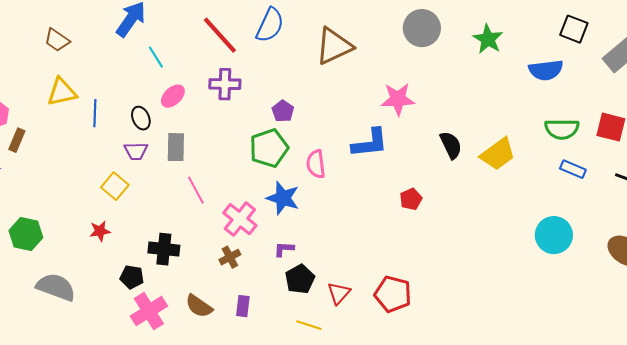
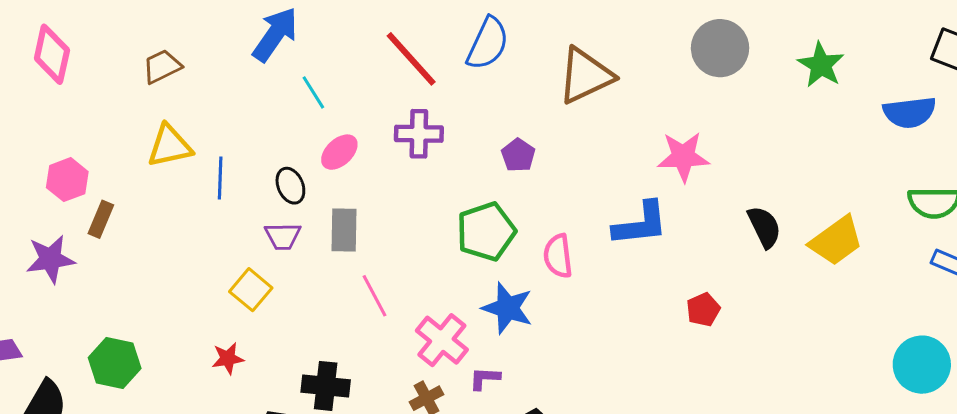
brown trapezoid: (57, 40) -> (162, 66), turned 120
purple pentagon: (283, 111) -> (518, 155), moved
purple L-shape: (284, 249) -> (485, 378), moved

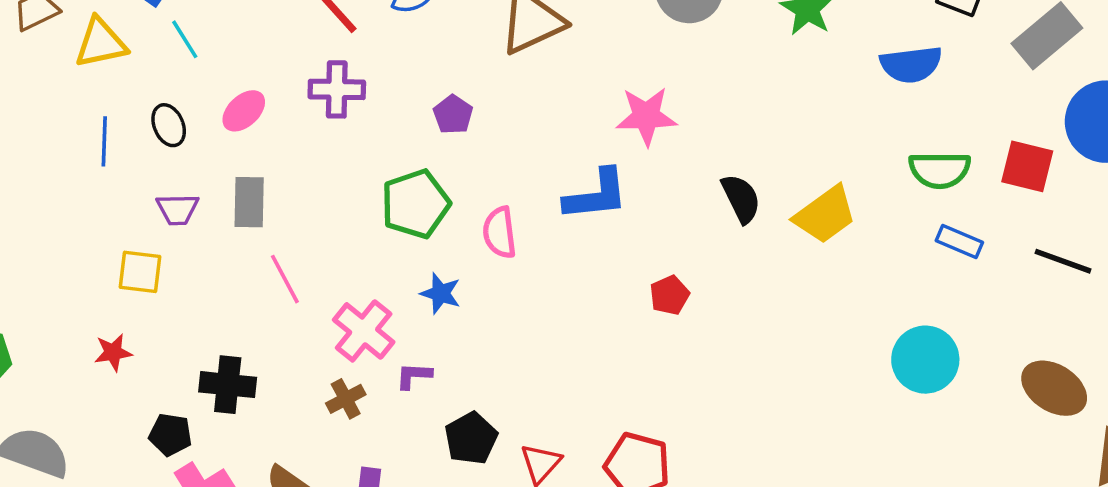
cyan line: (313, 92) -> (185, 39), moved
yellow triangle: (170, 146) -> (101, 43), moved
black ellipse: (290, 186) -> (169, 125), moved
yellow square: (251, 290) -> (140, 272), turned -33
blue star: (508, 308) -> (441, 293), size x0.7

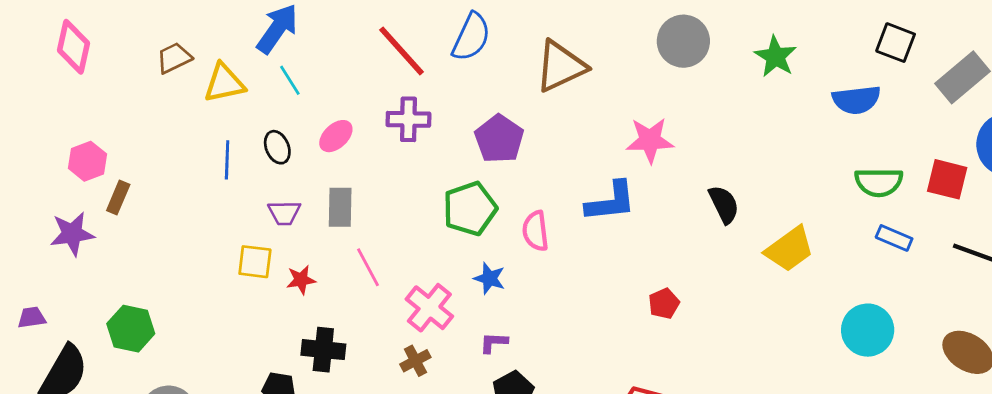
purple pentagon: (453, 114) -> (499, 139), size x1.6
yellow trapezoid: (825, 215) -> (789, 249), moved
red pentagon: (670, 295) -> (664, 304), moved
red star: (113, 352) -> (301, 280), moved
purple L-shape: (414, 376) -> (494, 343), moved

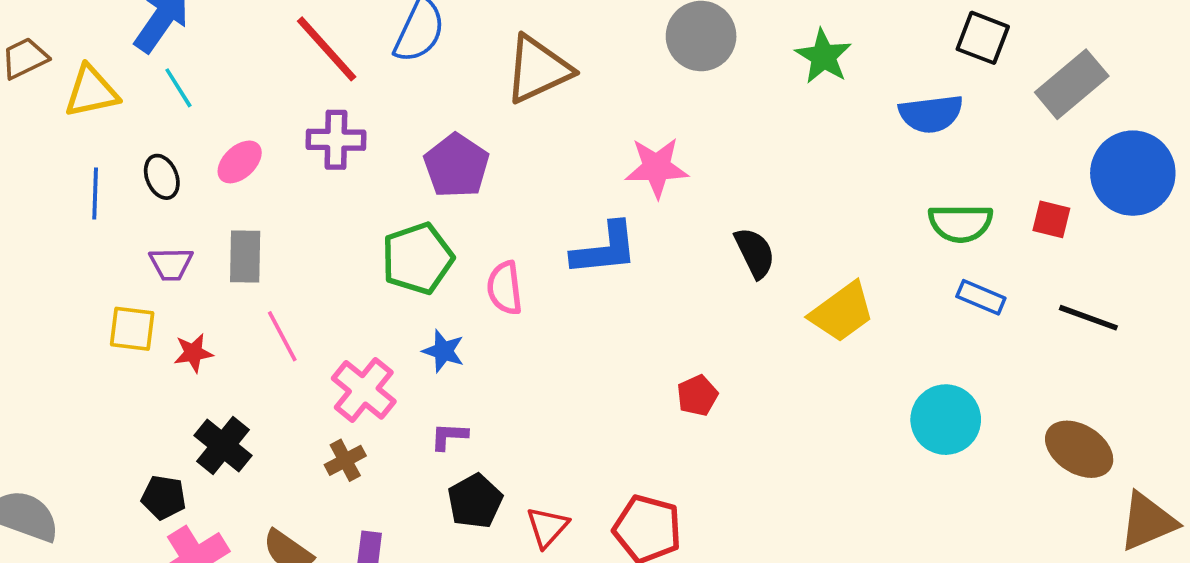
red square: (947, 179) -> (1051, 219), size x0.7
red pentagon: (664, 304) -> (697, 395), moved
black cross: (323, 350) -> (223, 446), turned 33

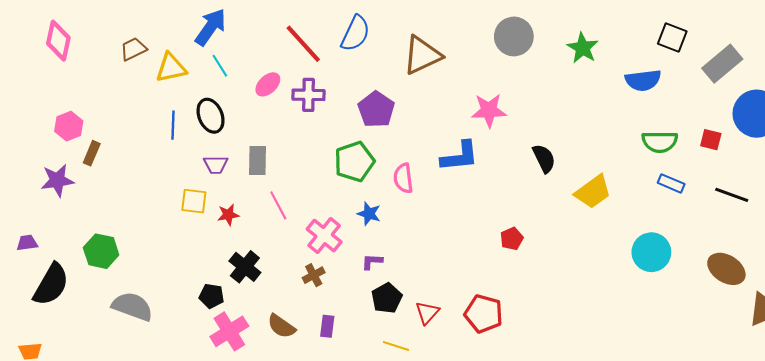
pink ellipse: (240, 162) -> (268, 84), moved
black ellipse: (162, 177) -> (211, 116), size x1.4

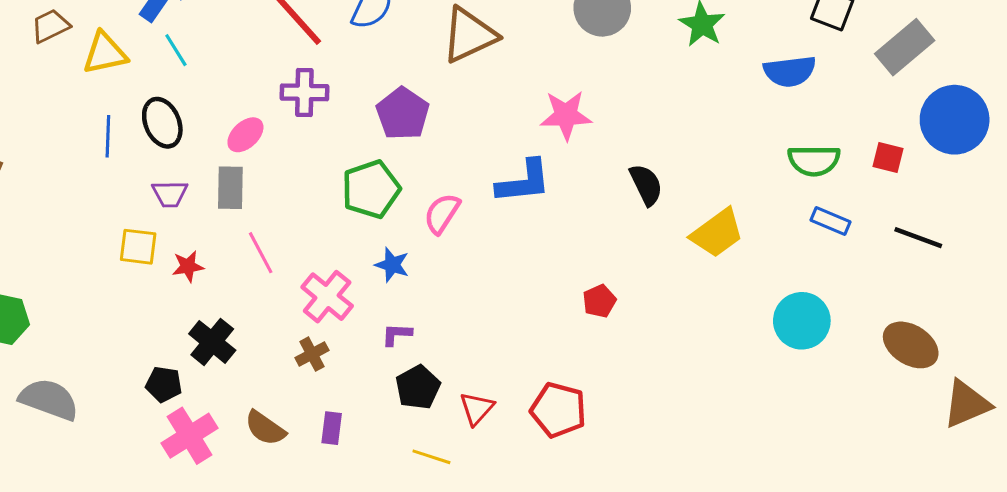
pink ellipse: (268, 84) -> (245, 135), moved
pink semicircle: (403, 178) -> (442, 213), turned 40

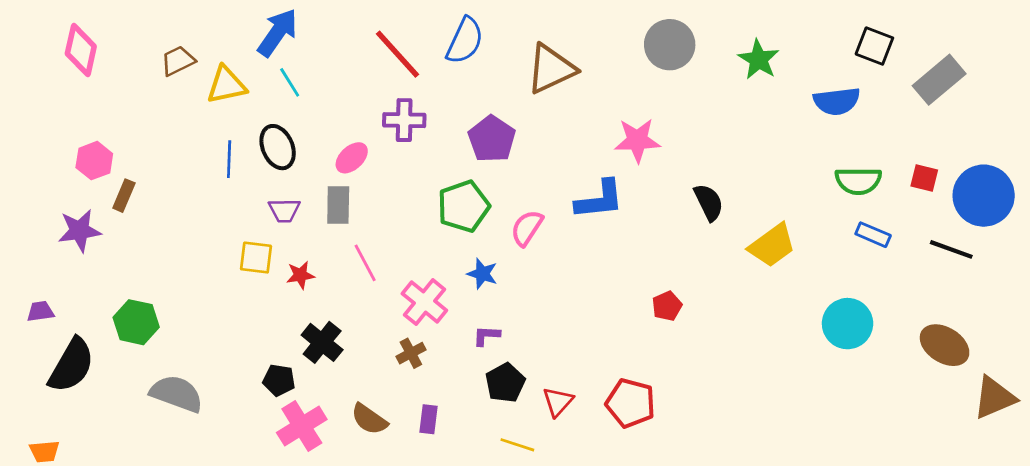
blue circle: (955, 120) -> (984, 196), moved

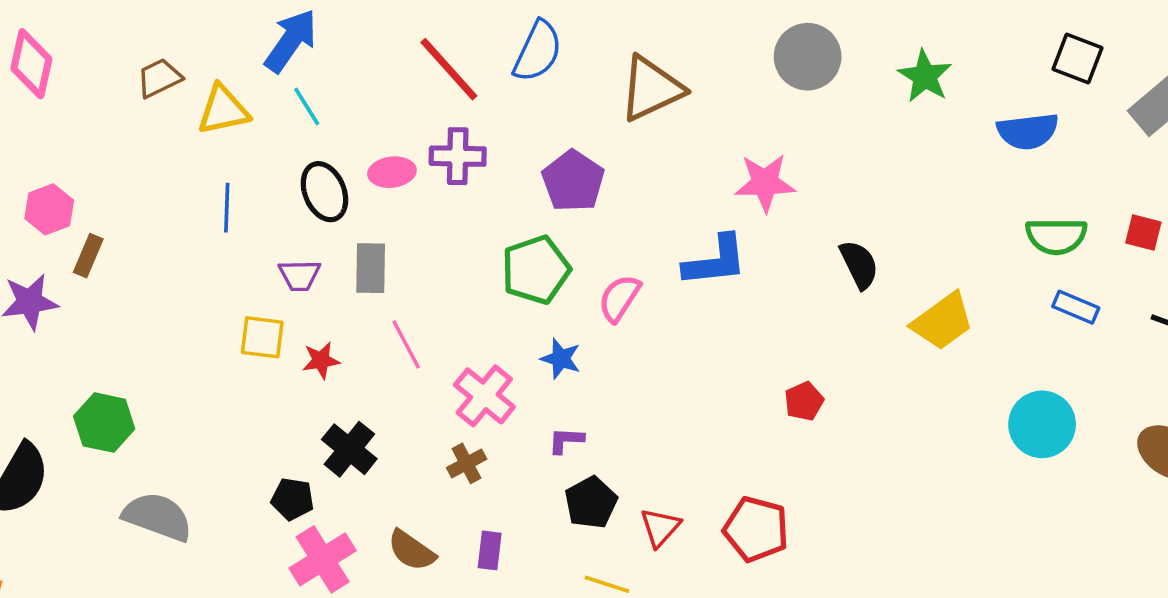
black ellipse: (278, 147) -> (324, 192), moved
pink ellipse: (352, 158) -> (392, 172), moved, turned 36

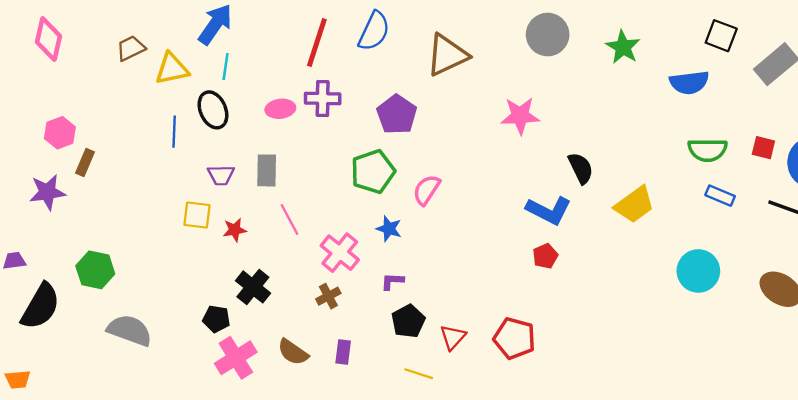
red line: (449, 69) -> (317, 43), turned 60
cyan line: (307, 106) -> (226, 67), turned 40
black ellipse: (324, 192) -> (213, 110), moved
blue L-shape: (715, 261) -> (549, 210), moved, turned 33

